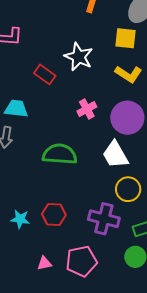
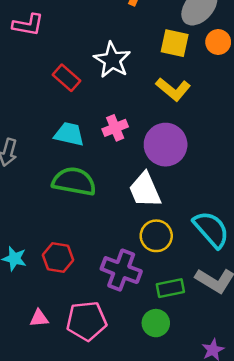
cyan trapezoid: (16, 109) -> (69, 134), moved

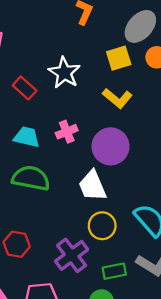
yellow square: (175, 43) -> (119, 58), turned -30
purple cross: (121, 270) -> (72, 255), turned 32

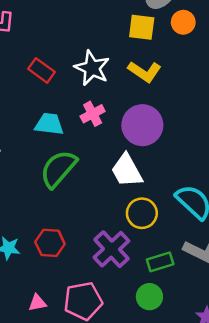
yellow square: (119, 58) -> (142, 27), turned 30
white star: (64, 73) -> (92, 68), moved
green semicircle: (31, 178) -> (58, 169), turned -54

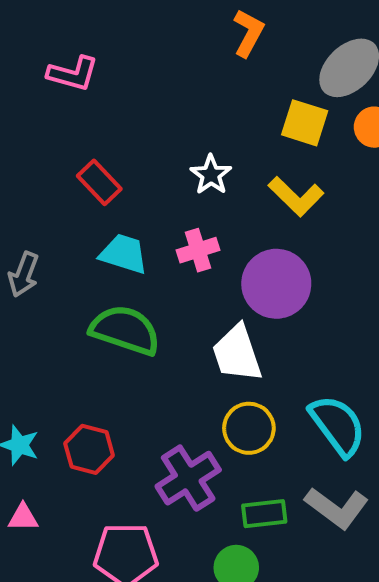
white star: (92, 68) -> (211, 175), size x0.7
red rectangle: (41, 70) -> (99, 182), moved
green semicircle: (58, 169) -> (125, 330), turned 57
pink triangle: (37, 303) -> (23, 517), moved

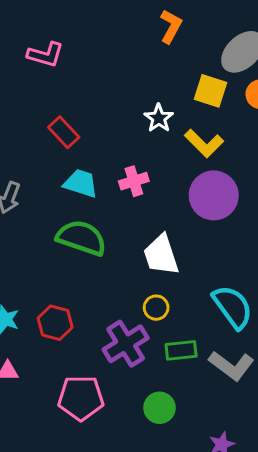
white star: (211, 175) -> (159, 118), moved
purple circle: (276, 284) -> (214, 195), moved
yellow circle: (249, 428) -> (156, 308), moved, size x0.7
green rectangle: (264, 514) -> (181, 350), moved

